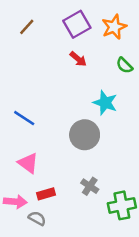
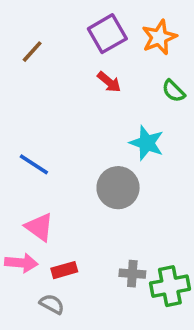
brown line: (27, 27) -> (32, 52), moved
gray cross: (90, 186) -> (132, 274), moved, turned -30
pink arrow: (15, 202) -> (21, 263), moved

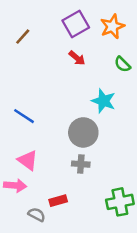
red rectangle: (64, 270) -> (58, 201), moved
gray cross: (132, 274) -> (81, 164), moved

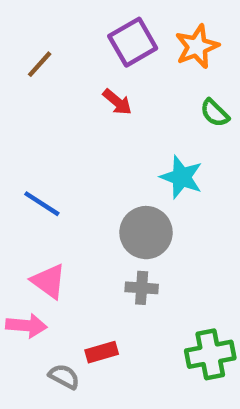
red arrow: (77, 58) -> (117, 102), moved

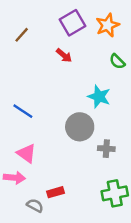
gray cross: (142, 288) -> (106, 149), moved

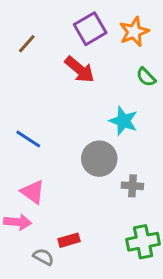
red arrow: (64, 55) -> (80, 69), size x1.5

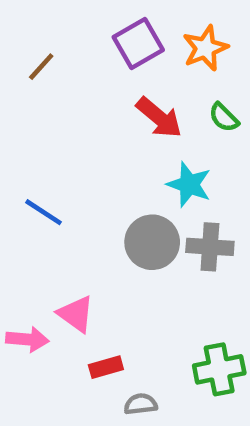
red arrow: (80, 69) -> (159, 117), moved
gray cross: (132, 186) -> (210, 247), moved, size x1.4
pink triangle: (33, 192) -> (76, 314), moved
gray semicircle: (43, 257) -> (141, 404), moved, turned -35

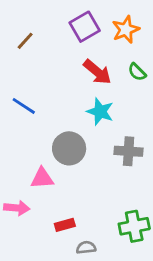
cyan star: (189, 184) -> (100, 112), moved
blue line: (43, 212) -> (24, 106), moved
gray circle: (152, 242) -> (69, 148), moved
pink triangle: (76, 314) -> (42, 178), moved, turned -40

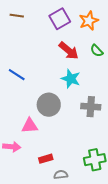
brown line: (25, 41) -> (17, 16), moved, turned 56

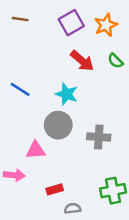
cyan star: (71, 79) -> (67, 94), moved
gray cross: (91, 107) -> (99, 137), moved

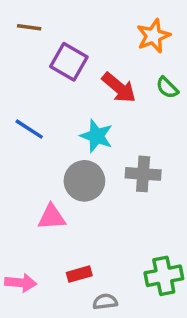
purple square: (71, 23) -> (69, 62), moved, turned -30
gray cross: (99, 137) -> (143, 174), moved
pink arrow: (14, 175) -> (21, 283), moved

